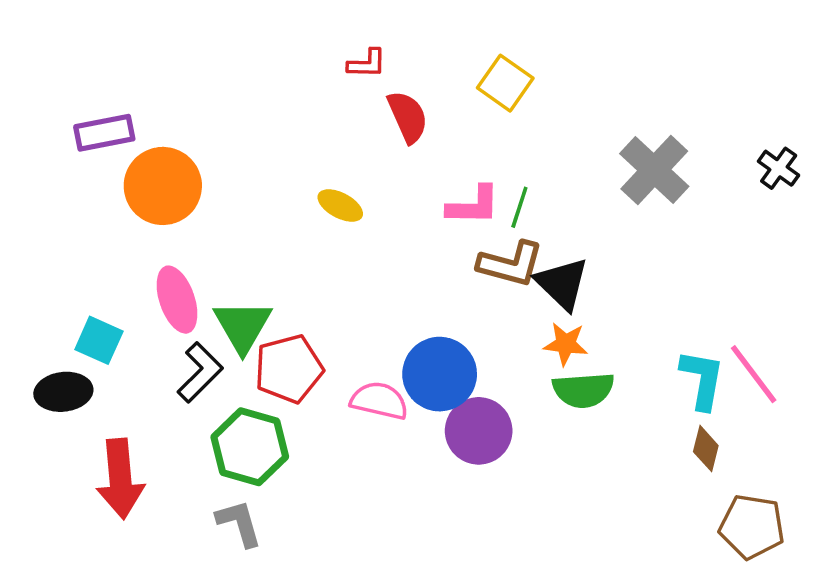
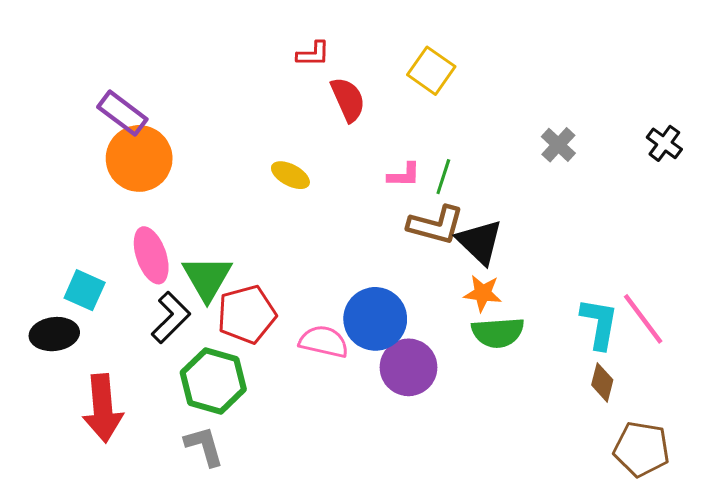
purple rectangle: (104, 133) -> (122, 113), moved, turned 48
gray cross: (654, 170) -> (558, 145), size x0.6
pink L-shape: (473, 205) -> (404, 175), size x0.7

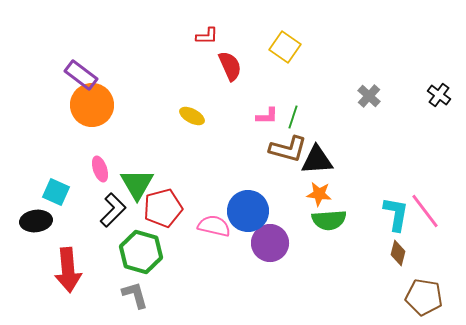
black triangle: (480, 242) -> (317, 160), turned -48
pink ellipse: (151, 255) -> (100, 169), size x0.7

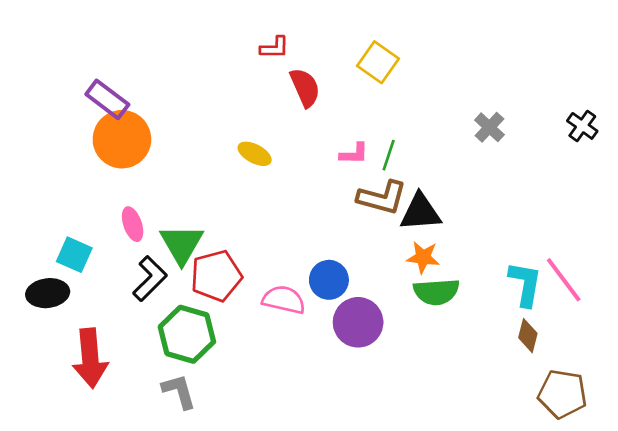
blue circle: (248, 211) -> (329, 280), size x0.7

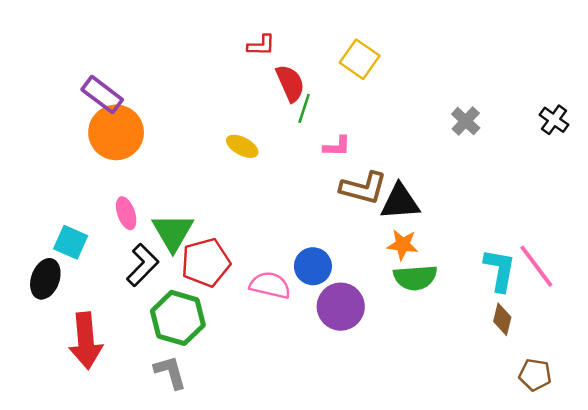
green line: (389, 155) -> (304, 108), moved
black ellipse: (48, 293) -> (45, 279), turned -63
brown pentagon: (562, 394) -> (535, 375), size x0.7

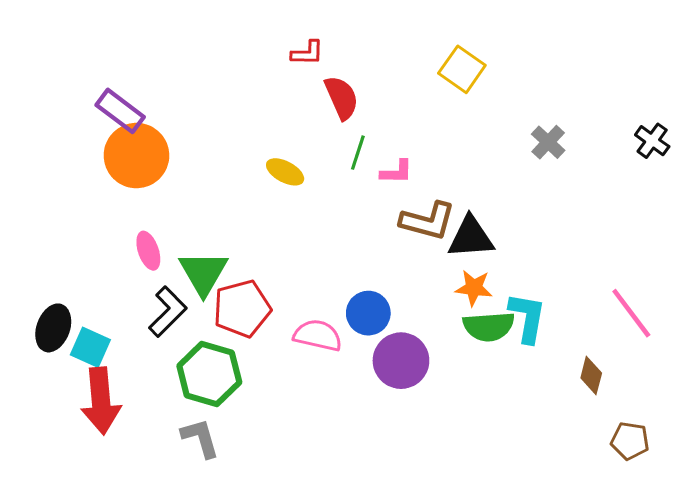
yellow square: (360, 59) -> (462, 69), moved
green line: (304, 108) -> (358, 153), moved
cyan square: (71, 242) -> (90, 347), moved
cyan L-shape: (500, 270) -> (527, 318), moved

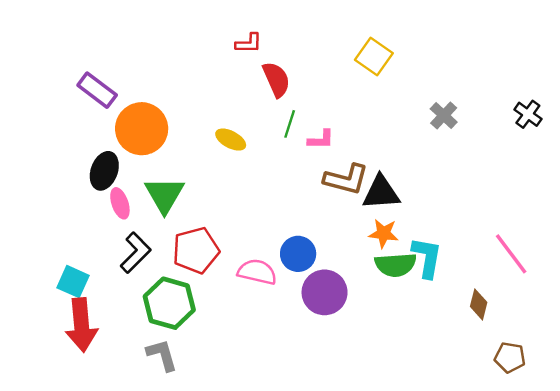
orange circle: (136, 156) -> (142, 129), moved
green triangle: (203, 273) -> (164, 195), moved
black ellipse: (53, 328) -> (104, 171), moved

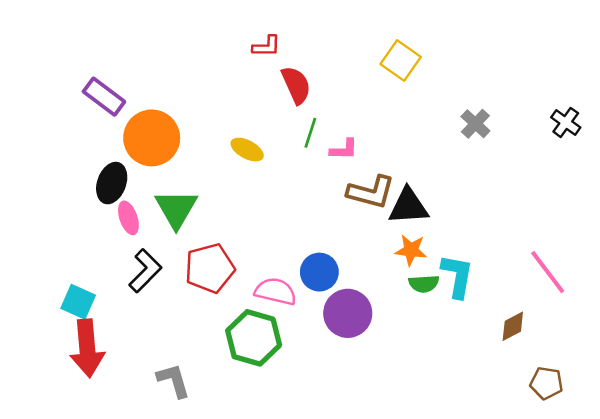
green semicircle: (396, 265) -> (424, 284), size x0.7
green hexagon: (169, 303) -> (254, 338), moved
brown diamond: (479, 304) -> (513, 326), turned 48

